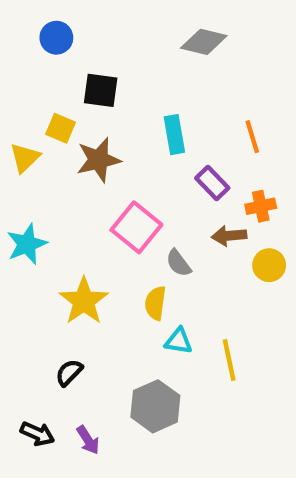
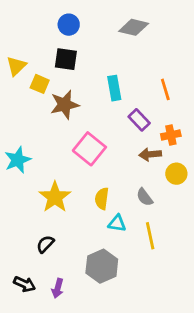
blue circle: (56, 38) -> (69, 25), moved
yellow triangle: (25, 158) -> (16, 66), moved
gray semicircle: (179, 263) -> (145, 197), moved
purple arrow: (88, 440) -> (58, 288), turned 48

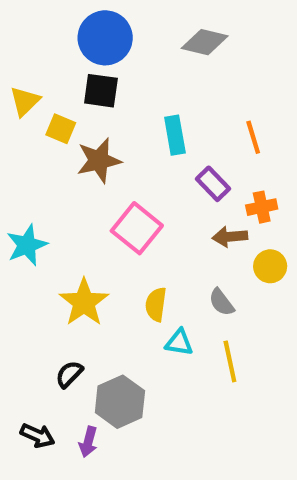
blue circle: (69, 25) -> (105, 38), size x1.6
gray hexagon: (102, 266) -> (120, 402), moved

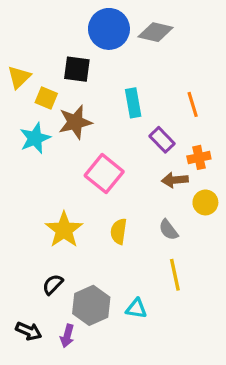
blue circle: (105, 38) -> (109, 29), moved
cyan star: (27, 245) -> (35, 138), moved
cyan triangle: (179, 342) -> (136, 309), moved

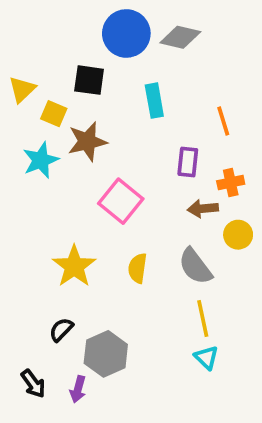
cyan rectangle: (133, 103) -> (154, 101), moved
purple rectangle: (162, 140) -> (188, 162), turned 50
gray semicircle: (168, 230) -> (195, 266), size x1.5
cyan triangle: (136, 309) -> (206, 358), moved, turned 35
black arrow: (29, 331) -> (33, 384), turned 30

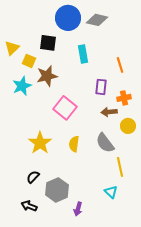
yellow line: (203, 318) -> (120, 167), moved
black arrow: (33, 384) -> (29, 206), moved, turned 147
purple arrow: (78, 389) -> (78, 209), moved

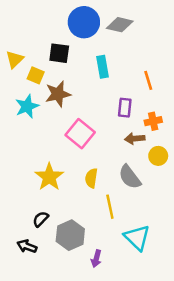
yellow line: (120, 167) -> (110, 207), moved
cyan triangle: (111, 192) -> (137, 238), size x1.6
black arrow: (29, 206) -> (27, 246), moved

